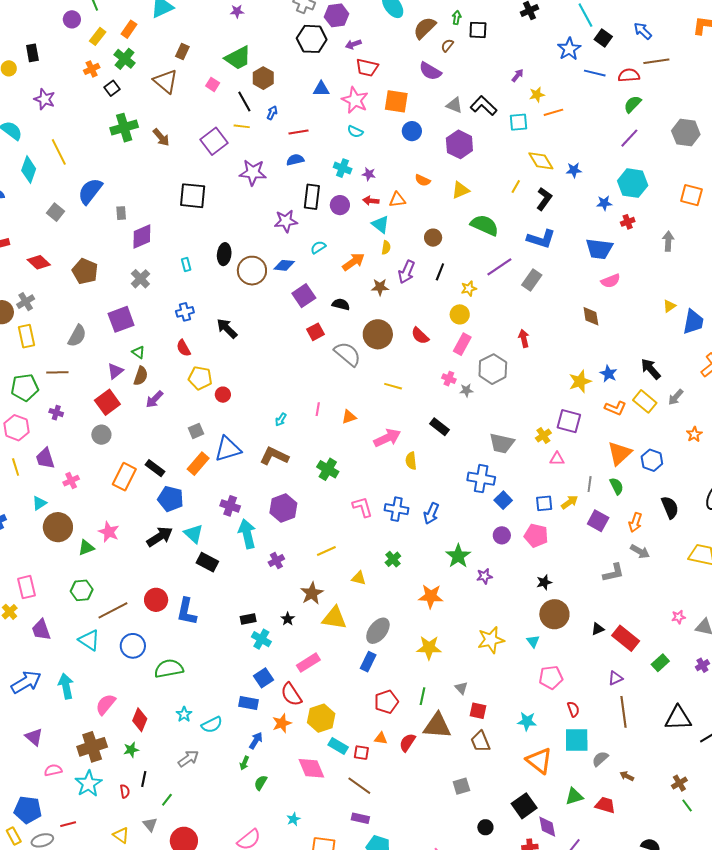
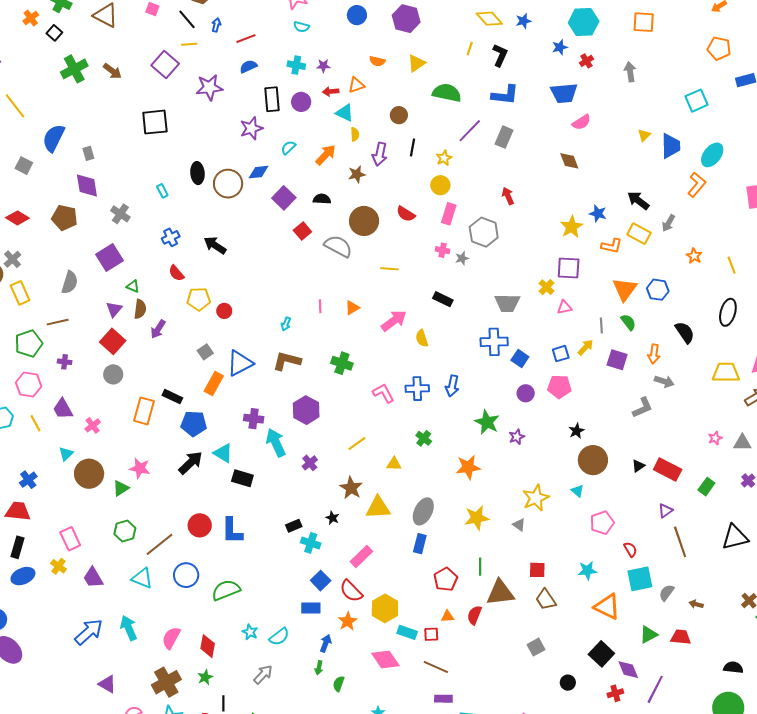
purple diamond: (142, 236) -> (87, 185), moved, turned -64
gray triangle: (461, 688) -> (519, 525), moved

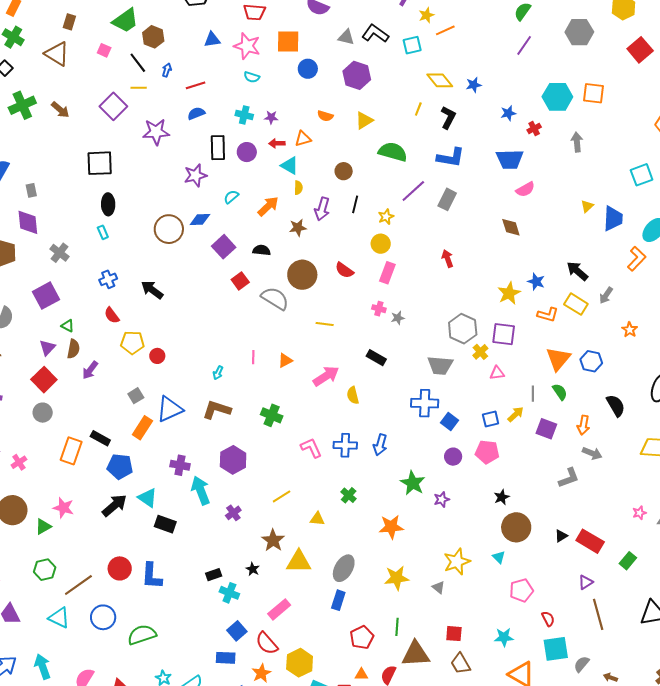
cyan hexagon: (584, 22) -> (557, 97), moved
black ellipse: (197, 173) -> (108, 204), moved
gray hexagon: (484, 232) -> (463, 329), moved

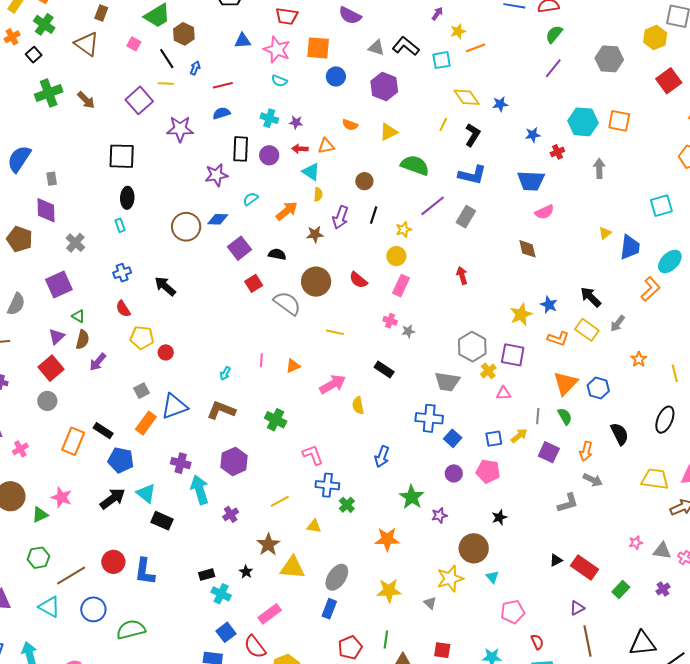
blue cross: (345, 445) -> (327, 485), moved
brown circle: (516, 527) -> (474, 548), moved

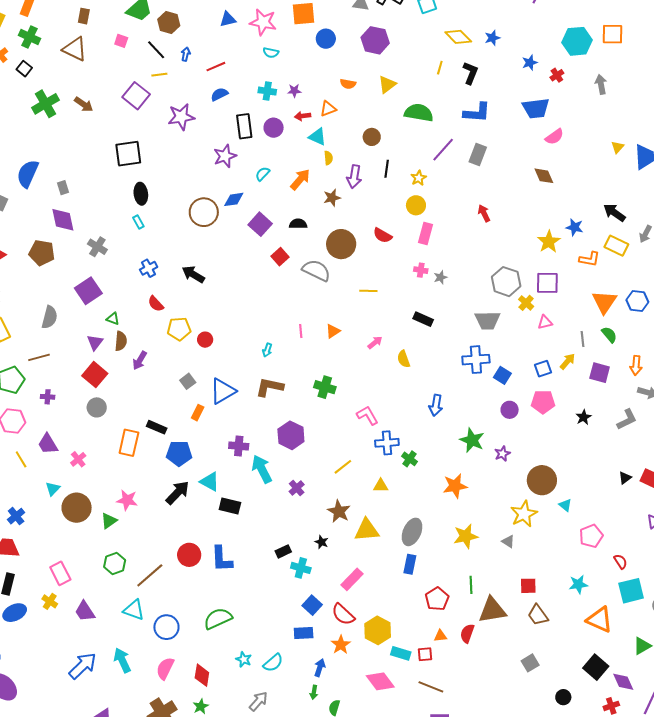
pink arrow: (333, 384) -> (375, 342), size x0.6
orange rectangle: (146, 423) -> (198, 413), size x0.7
black star: (499, 517) -> (583, 417), moved
blue circle: (93, 609) -> (166, 627), moved

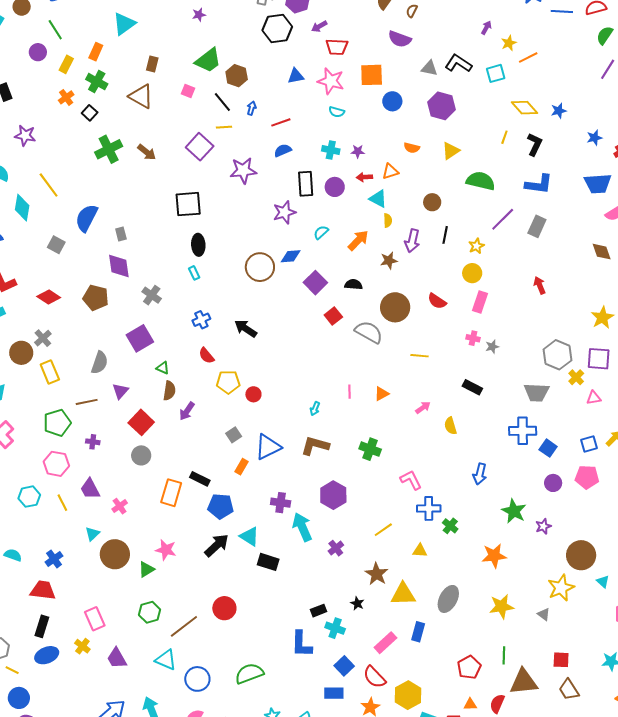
purple triangle: (95, 342) -> (120, 391), moved
blue L-shape: (222, 559) -> (301, 644), moved
blue rectangle: (410, 564) -> (418, 632), moved

